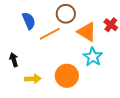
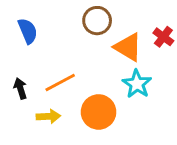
blue semicircle: (29, 21) -> (28, 31), moved
orange line: (50, 34) -> (60, 82), moved

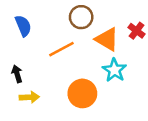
orange line: (60, 82) -> (61, 49), moved
yellow arrow: (48, 116) -> (29, 97), moved

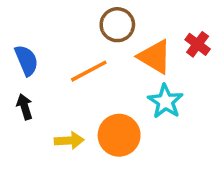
blue semicircle: (23, 26) -> (26, 60), moved
yellow arrow: (29, 97) -> (69, 141), moved

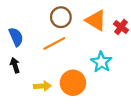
brown circle: (117, 25) -> (61, 17), moved
orange triangle: (155, 57) -> (96, 20), moved

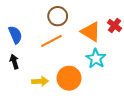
orange triangle: (96, 20) -> (91, 32), moved

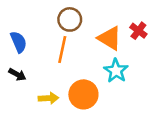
orange line: (51, 41) -> (62, 49), turned -50
black arrow: (14, 62) -> (17, 74), turned 136

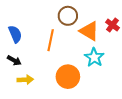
brown circle: (70, 19) -> (68, 16), moved
yellow arrow: (49, 98) -> (25, 80), moved

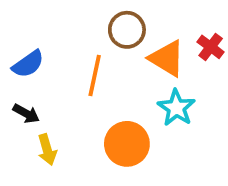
blue semicircle: (15, 34) -> (28, 64), turned 78
yellow arrow: (25, 80) -> (47, 150), turned 77

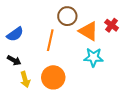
cyan star: (176, 108) -> (93, 57), turned -30
orange circle: (127, 144) -> (53, 77), moved

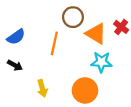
orange circle: (53, 77) -> (85, 90), moved
yellow arrow: (25, 79) -> (42, 88), moved

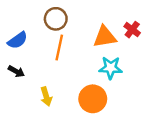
brown circle: (73, 17) -> (56, 19), moved
orange triangle: (96, 34) -> (105, 37), turned -40

